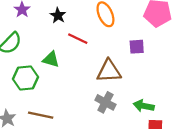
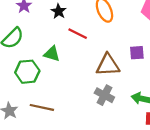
purple square: (137, 47) -> (137, 53), moved

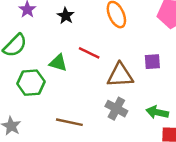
red line: (78, 34) -> (89, 53), moved
brown line: (42, 107) -> (69, 122), moved

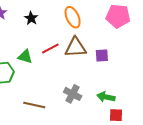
red line: (89, 53) -> (50, 48), turned -54
brown triangle: (120, 75) -> (76, 47), moved

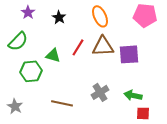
red line: (50, 48) -> (78, 47), turned -30
purple square: (102, 56) -> (129, 54), size x1.5
gray cross: (73, 94) -> (100, 92), turned 30

